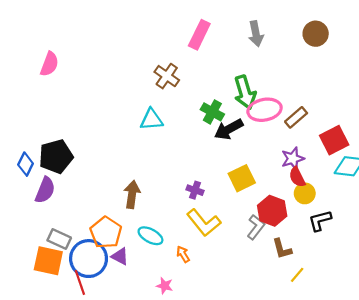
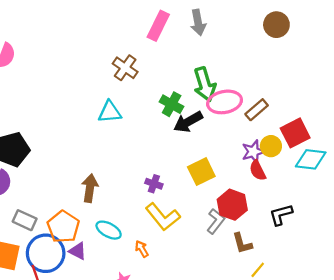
gray arrow: (256, 34) -> (198, 22), moved
yellow circle: (305, 193) -> (271, 146), moved
gray rectangle: (59, 239) -> (25, 220), moved

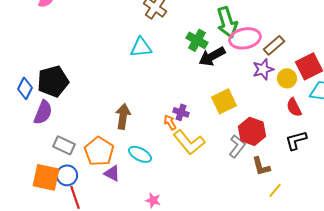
purple star: (253, 152) -> (263, 69), moved
red semicircle: (258, 170) -> (294, 107), moved
orange arrow: (142, 249) -> (170, 122), moved
blue circle: (46, 253) -> (67, 175), moved, size x0.6

